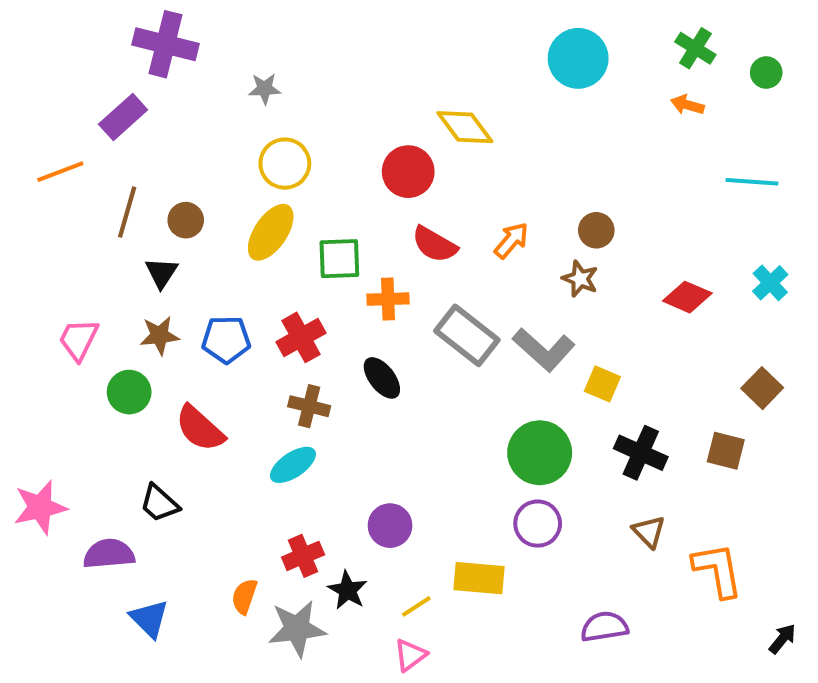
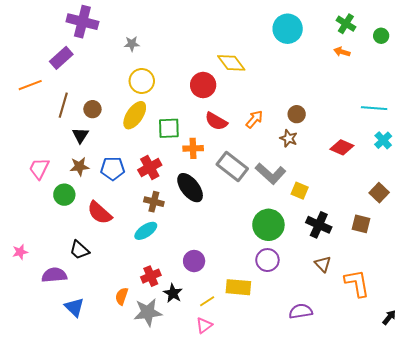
cyan line: (752, 182) -> (374, 108), moved
black ellipse: (382, 378) -> (190, 188), size x1.4
pink star: (40, 507) -> (20, 252), size x0.6

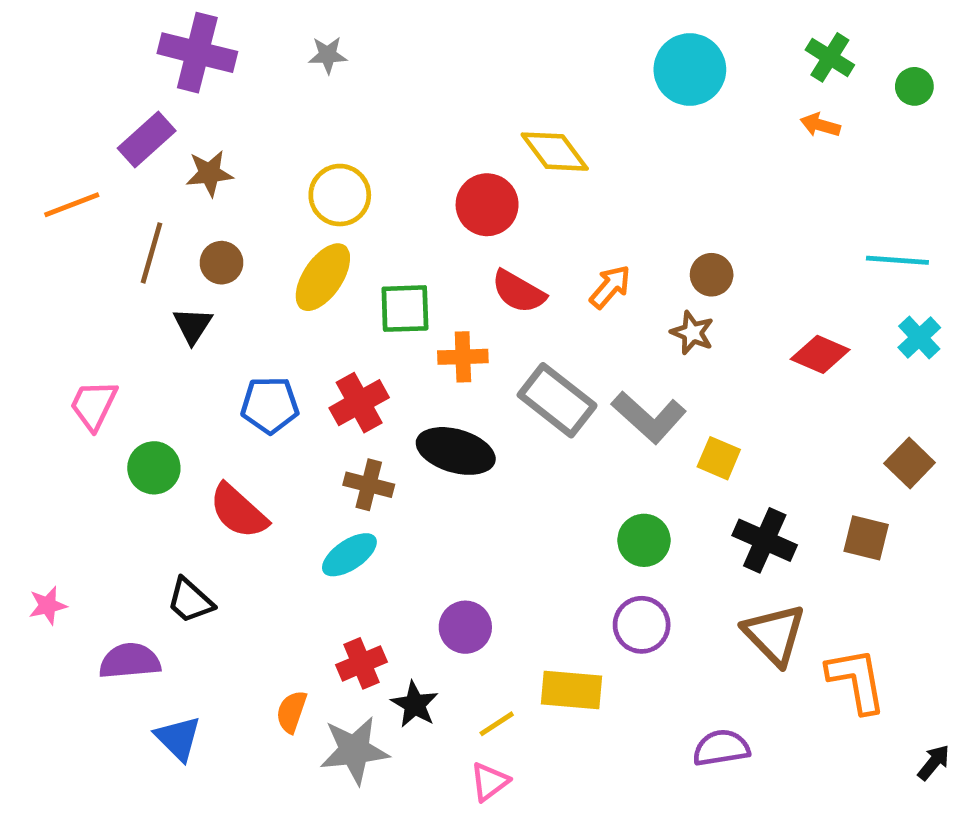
gray star: (132, 44) -> (328, 55), moved
brown star: (79, 166) -> (209, 173), moved
black ellipse: (190, 188) -> (456, 451), turned -36
green circle: (268, 225) -> (644, 540), size x0.7
brown triangle: (323, 264) -> (774, 634), size x1.6

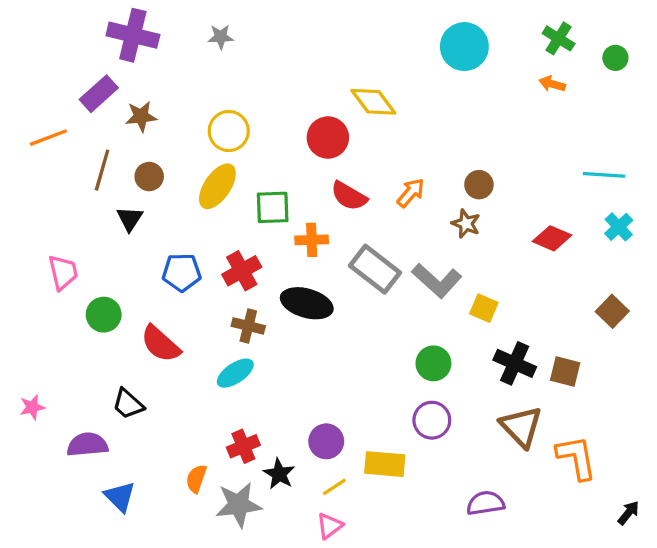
pink trapezoid: (94, 405) -> (63, 272), turned 141
brown square: (866, 538) -> (565, 371), moved
purple circle: (465, 627) -> (326, 441), moved

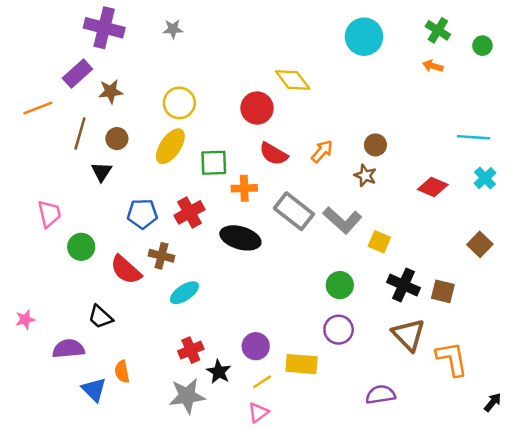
brown cross: (248, 326) -> (161, 256), moved
orange semicircle: (196, 479) -> (122, 372), moved, turned -30

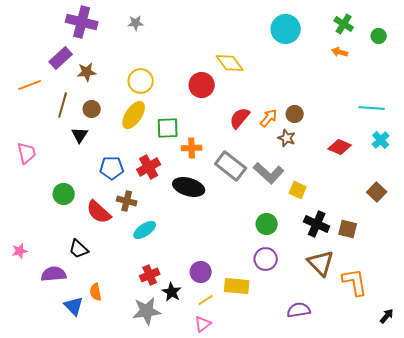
orange arrow: (322, 151) -> (269, 118), moved
red semicircle: (274, 154) -> (240, 118), moved, turned 100
pink trapezoid: (49, 214) -> (27, 153), moved

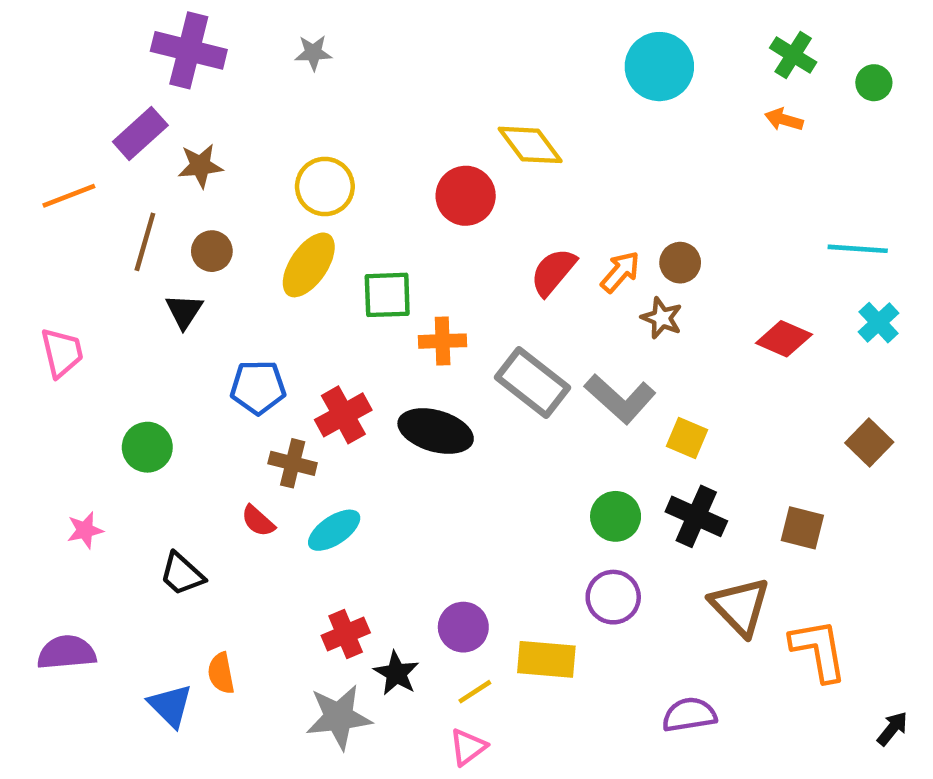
red cross: (149, 167) -> (343, 415), moved
red semicircle: (99, 212) -> (258, 521), moved, size x0.6
black cross: (317, 224) -> (696, 516), moved
pink star: (20, 251) -> (85, 530), moved
purple semicircle: (54, 274) -> (67, 652), moved

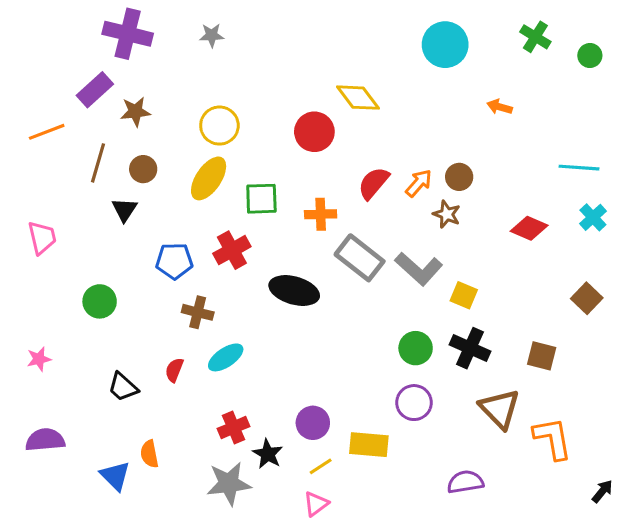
orange arrow: (784, 120) -> (500, 107), moved
orange cross: (443, 341) -> (321, 214), moved
red cross: (343, 415) -> (232, 250), moved
red semicircle: (258, 521) -> (174, 370), moved, turned 70
pink star: (85, 530) -> (39, 359), moved

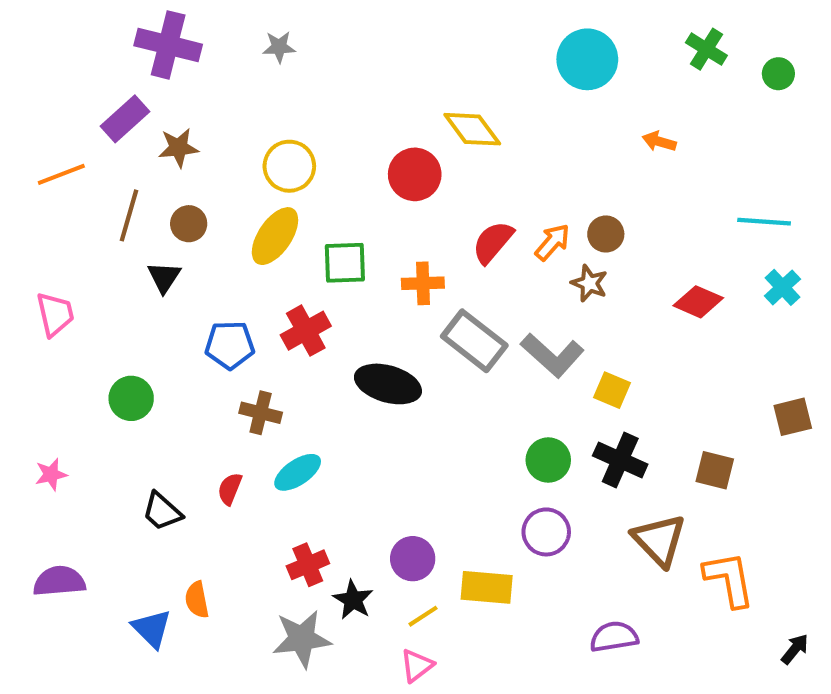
brown square: (587, 298) -> (793, 417), moved, turned 32

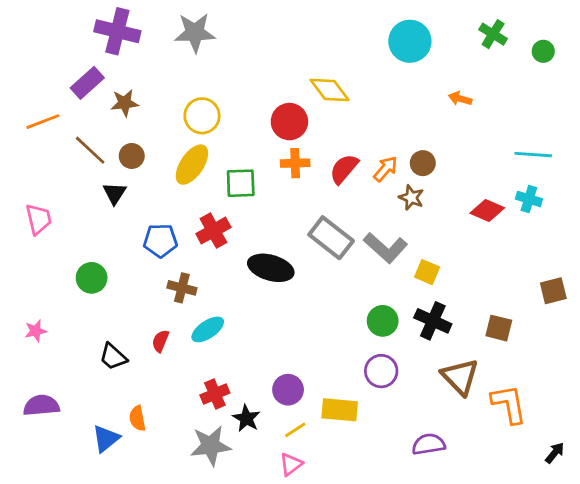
gray star: (279, 47) -> (195, 33), size x1.8
brown line: (129, 215) -> (90, 150), turned -63
orange cross: (423, 283) -> (295, 163), moved
cyan cross: (783, 287) -> (529, 199), moved, turned -30
blue triangle: (152, 629) -> (106, 438), turned 36

